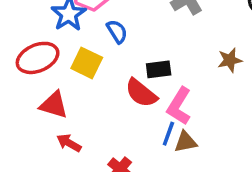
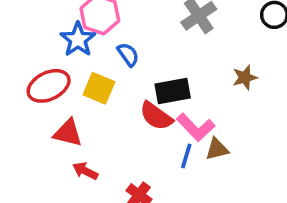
black rectangle: (159, 69) -> (173, 91), size x1.4
pink L-shape: (179, 106) -> (196, 127), turned -72
brown triangle: (186, 142) -> (217, 149), moved

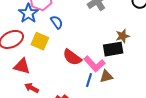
black rectangle: (173, 91) -> (113, 49), moved

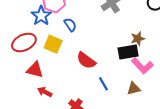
pink L-shape: (94, 64) -> (142, 66), moved
brown triangle: (106, 76) -> (134, 89), moved
blue line: (89, 80) -> (103, 84), turned -48

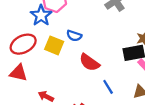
blue semicircle: (70, 25) -> (74, 36), moved, turned 144
red triangle: (35, 70) -> (18, 73), moved

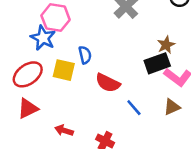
blue semicircle: (74, 36) -> (85, 55), turned -112
red triangle: (18, 73) -> (28, 109), turned -30

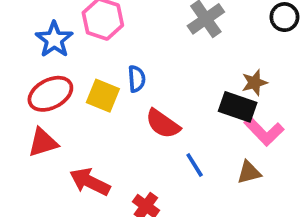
blue star: (43, 38) -> (54, 39), moved
black rectangle: (157, 63) -> (238, 107), turned 30
red arrow: (64, 130) -> (90, 182), size x1.5

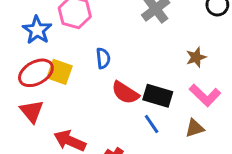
yellow square: (103, 96) -> (59, 72), moved
black rectangle: (238, 107) -> (158, 96), moved
red triangle: (43, 142) -> (32, 111), turned -50

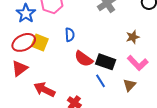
red triangle: (32, 111) -> (20, 68), turned 30
brown triangle: (195, 128) -> (129, 85), turned -32

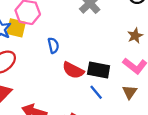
brown star: (133, 37) -> (135, 36), moved
yellow square: (40, 43) -> (16, 28), moved

